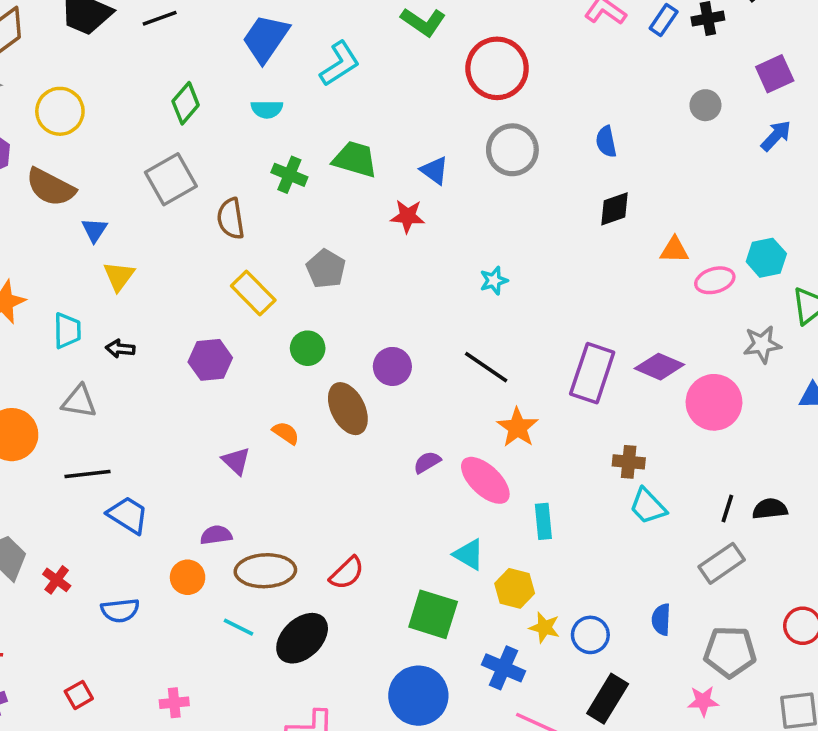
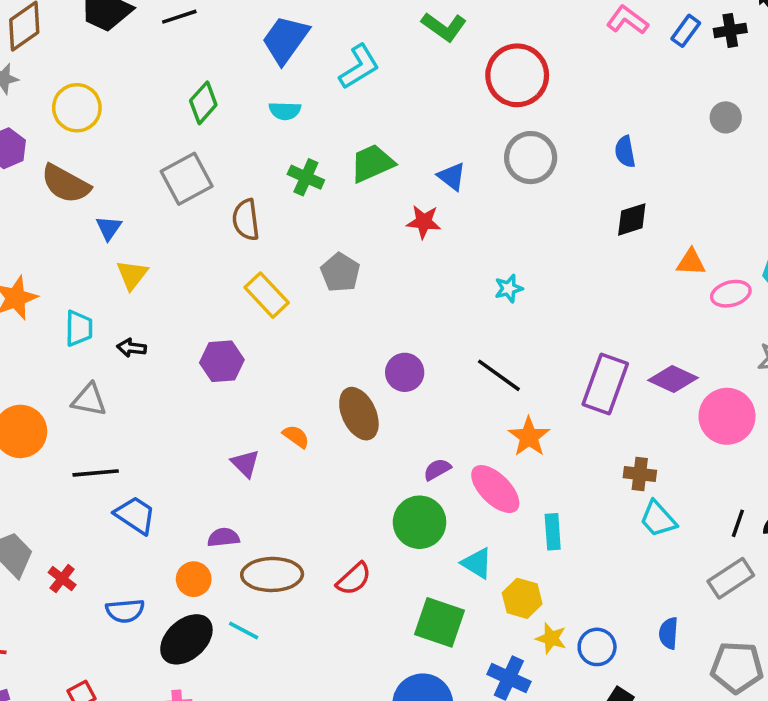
green trapezoid: (355, 159) -> (372, 163), turned -42
green circle: (308, 348) -> (420, 522), moved, size x1.5
black ellipse: (302, 638) -> (186, 639), moved

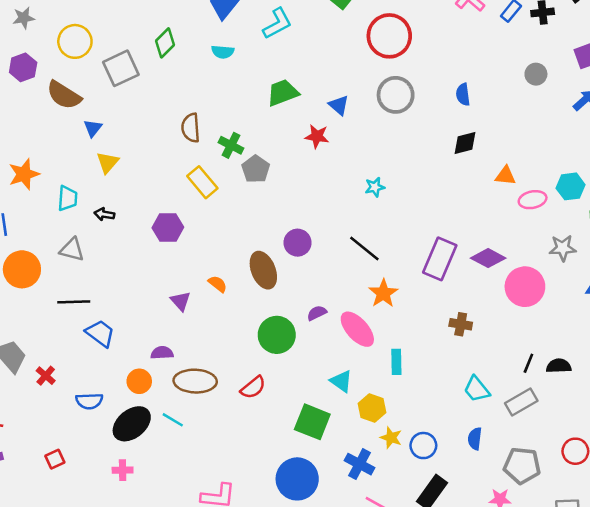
green cross: (306, 177) -> (231, 145), moved
gray square: (187, 179) -> (121, 68), moved
cyan trapezoid: (658, 519) -> (477, 389), moved
green circle: (420, 522) -> (277, 335), moved

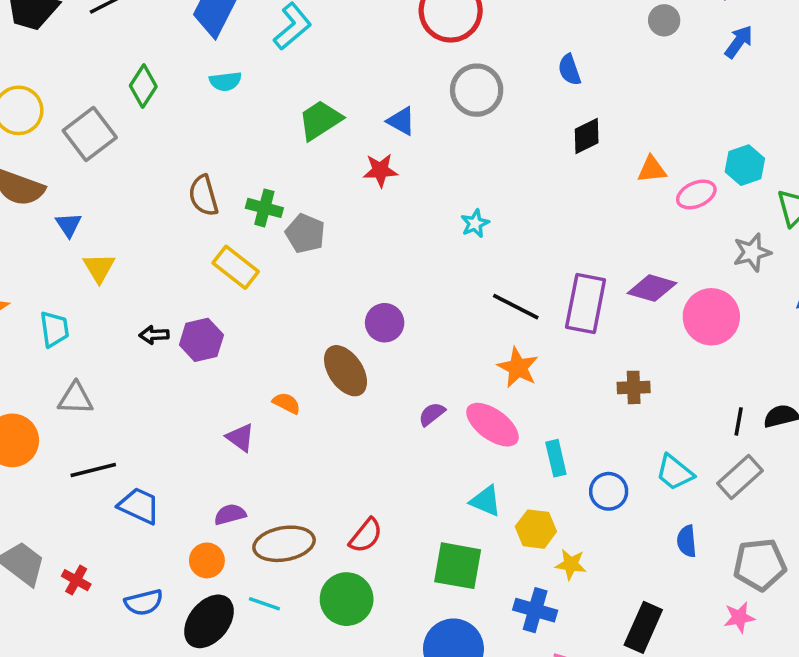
black arrow: (104, 214) -> (154, 335), moved
black line: (364, 248) -> (516, 307), moved
green circle: (277, 335) -> (347, 599), moved
blue circle: (423, 446) -> (609, 491), moved

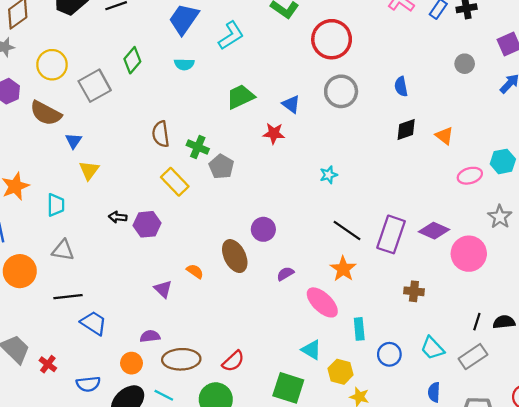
orange triangle: (652, 169) -> (444, 136), moved, turned 36
gray star: (752, 252) -> (500, 217), turned -30
purple semicircle: (432, 414) -> (285, 274), moved

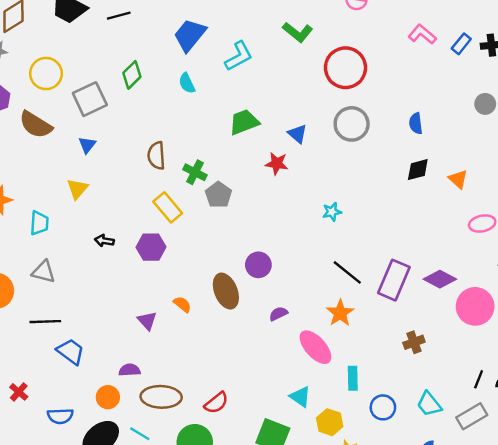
cyan semicircle: (184, 64) -> (187, 83), turned 60
blue triangle: (74, 141) -> (87, 145), moved
purple hexagon: (147, 224) -> (151, 247), moved
brown cross: (414, 291) -> (414, 342), turned -30

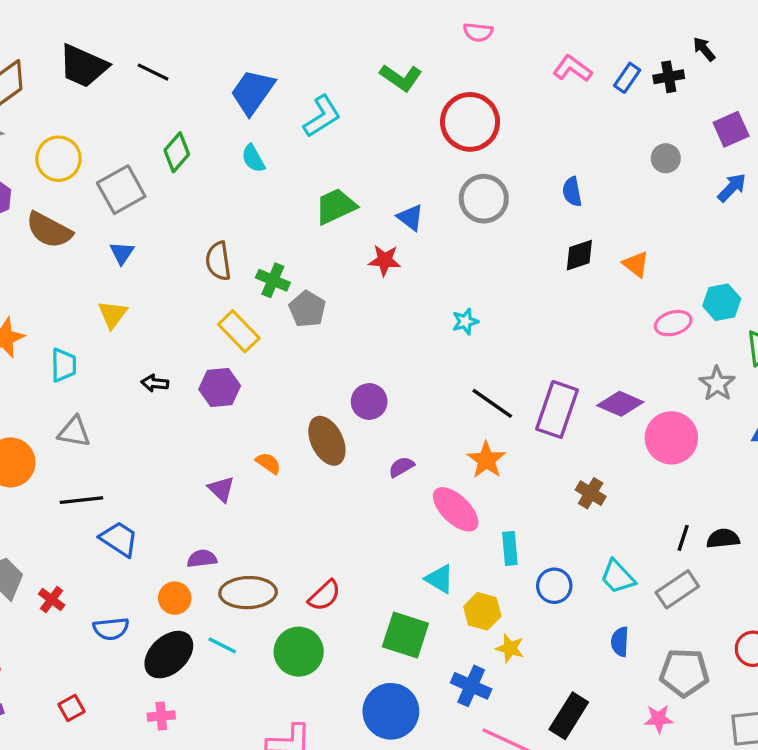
black line: (119, 16) -> (153, 72), turned 45
brown cross: (414, 342) -> (591, 493), turned -35

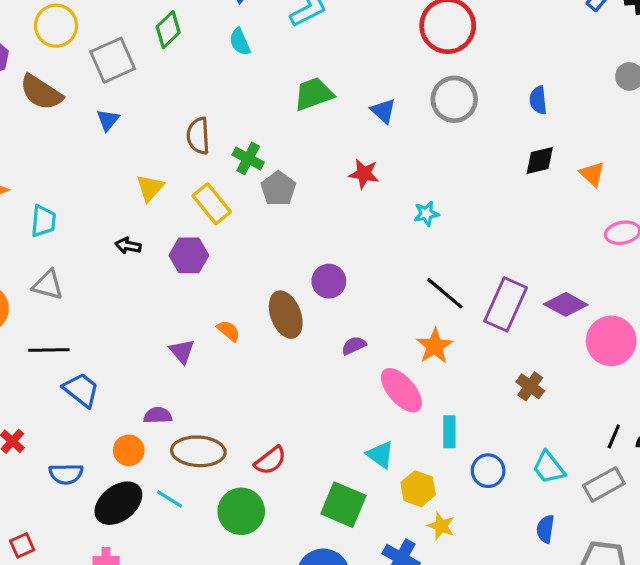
red star: (385, 260) -> (364, 174), moved
yellow triangle: (113, 314) -> (150, 188), moved

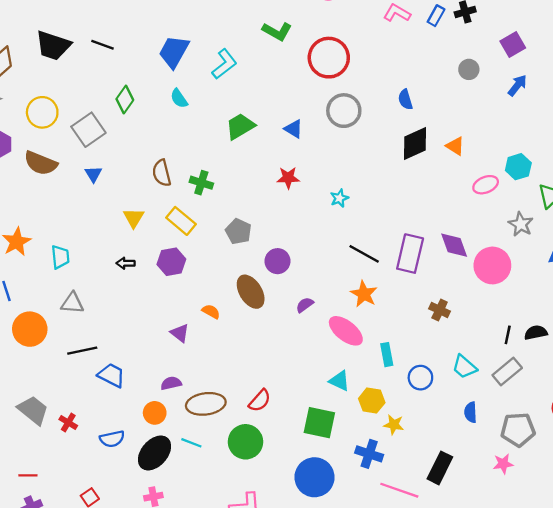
black diamond: (540, 161) -> (415, 144), size x1.4
gray pentagon: (278, 189) -> (238, 231), moved
purple diamond: (566, 304) -> (454, 245), turned 52

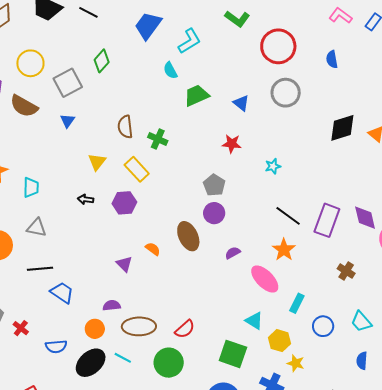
cyan semicircle: (179, 98) -> (170, 70), moved
blue semicircle: (405, 100) -> (332, 59), moved
gray pentagon: (238, 231) -> (214, 185), moved
cyan rectangle: (387, 355) -> (297, 303), turned 30

